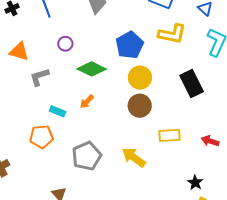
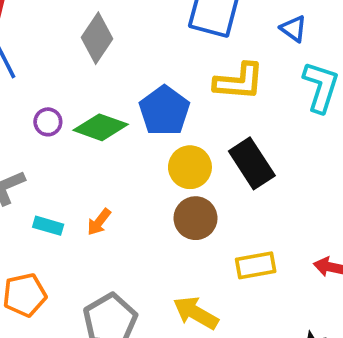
green diamond: (92, 69) -> (101, 127), moved
black rectangle: (192, 84) -> (252, 163), moved
cyan rectangle: (58, 111) -> (48, 226), moved

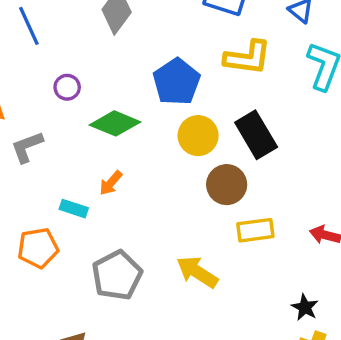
green diamond: (101, 127) -> (115, 123), moved
brown circle: (196, 218) -> (227, 185), moved
cyan rectangle: (48, 226) -> (74, 209), moved

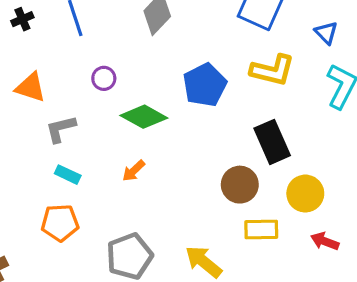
yellow circle: (198, 136) -> (305, 194), moved
cyan rectangle: (74, 209) -> (68, 175), moved

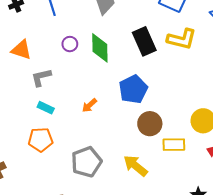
blue pentagon: (205, 85) -> (133, 89), moved
green diamond: (144, 117) -> (100, 48), moved, turned 60
black rectangle: (272, 142) -> (144, 41), moved
brown circle: (240, 185) -> (150, 124), moved

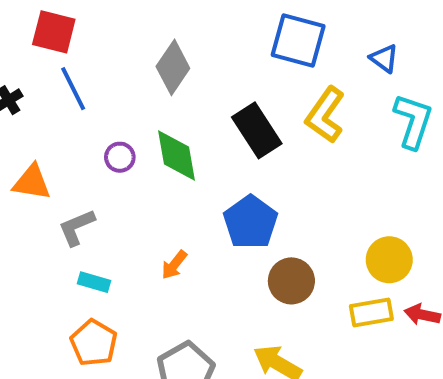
yellow L-shape: (182, 39) -> (325, 115), turned 120
orange pentagon: (40, 140) -> (94, 343), turned -30
yellow rectangle: (174, 145) -> (371, 312), moved

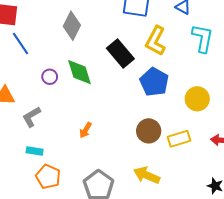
blue pentagon: (251, 222) -> (154, 82), moved
yellow circle: (389, 260) -> (197, 99), moved
cyan rectangle: (94, 282) -> (35, 151), moved
yellow rectangle: (371, 312) -> (179, 139), moved

